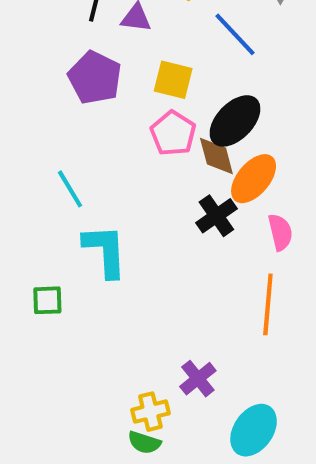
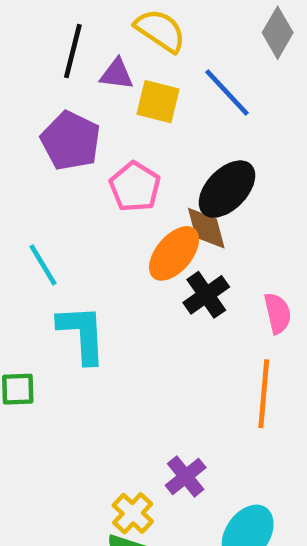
yellow square: (173, 80) -> (158, 102), moved
pink pentagon: (173, 133) -> (135, 187), moved
orange ellipse: (254, 179) -> (174, 253), moved
yellow cross: (150, 412) -> (133, 513), turned -33

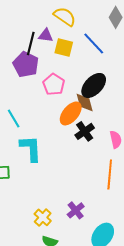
black line: (73, 51) -> (31, 43), moved
yellow cross: (133, 513) -> (43, 217), moved

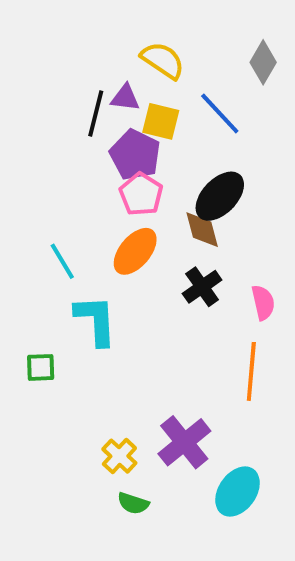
purple pentagon: (26, 64) -> (135, 155), moved
orange ellipse: (71, 113) -> (135, 251), moved
purple cross: (76, 210) -> (184, 442), size x1.5

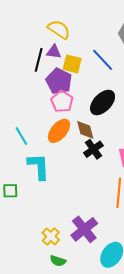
yellow semicircle: (163, 60) -> (59, 29), moved
brown diamond: (202, 230) -> (85, 130), moved

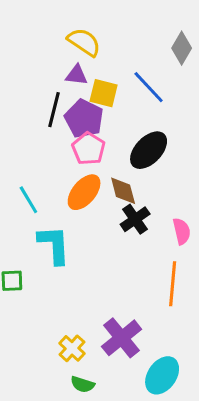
black line: (39, 60) -> (54, 110), moved

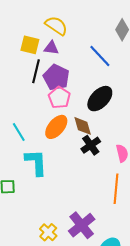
yellow square: (104, 93) -> (30, 45), moved

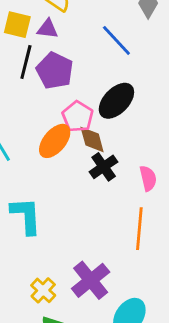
pink pentagon: (59, 98) -> (78, 117), moved
cyan L-shape: (36, 162) -> (26, 216), moved

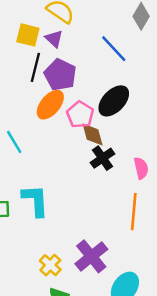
purple triangle: (47, 29) -> (54, 39), turned 36
orange ellipse: (55, 141) -> (50, 105), moved

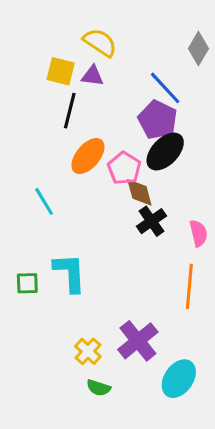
purple triangle: (54, 39) -> (92, 76), turned -36
purple pentagon: (60, 75) -> (158, 120), moved

